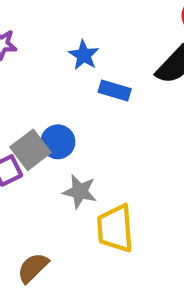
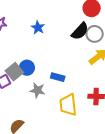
blue rectangle: (115, 91) -> (58, 77), moved
yellow trapezoid: (115, 228) -> (68, 105), moved

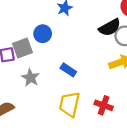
blue circle: (27, 68) -> (43, 34), moved
gray star: (37, 90) -> (30, 78), moved

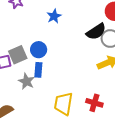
blue circle: (43, 34) -> (39, 50), moved
blue rectangle: (68, 70) -> (38, 70), moved, turned 64

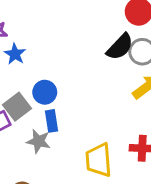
blue star: (54, 16) -> (15, 54), moved

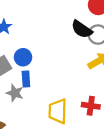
black semicircle: (120, 47) -> (82, 29), turned 75

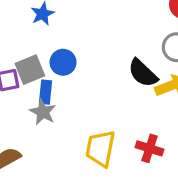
black semicircle: (82, 29) -> (143, 73), moved
blue rectangle: (26, 79) -> (45, 92), moved

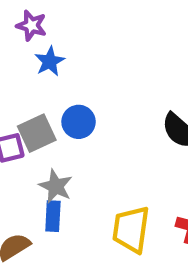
blue rectangle: (45, 92) -> (53, 216), moved

